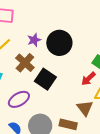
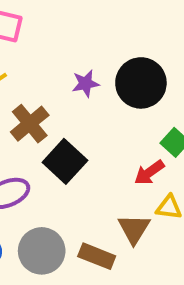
purple star: (34, 40) -> (86, 84), moved
black circle: (59, 43) -> (141, 83), moved

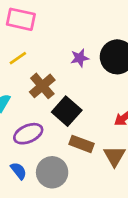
brown rectangle: (97, 256) -> (81, 144), moved

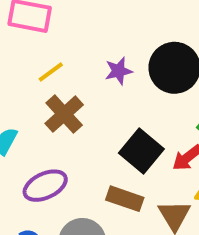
yellow line: (18, 58) -> (51, 72), moved
black square: (67, 111) -> (141, 151), moved

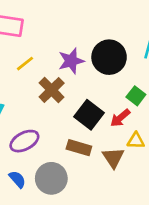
purple star: (119, 71) -> (71, 61), size x1.4
brown cross: (64, 114) -> (52, 90), moved

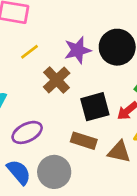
black square: (89, 115) -> (95, 107), turned 36
brown triangle: (113, 158) -> (119, 152), turned -45
blue semicircle: (17, 179) -> (19, 172), size x1.4

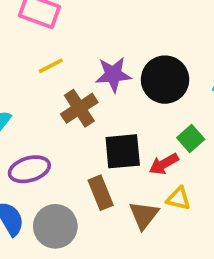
brown rectangle: (84, 141) -> (101, 193), turned 40
brown triangle: (119, 152) -> (144, 215), turned 45

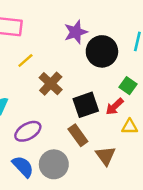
purple star: (113, 74) -> (76, 32), moved
brown triangle: (144, 215) -> (106, 156), moved

